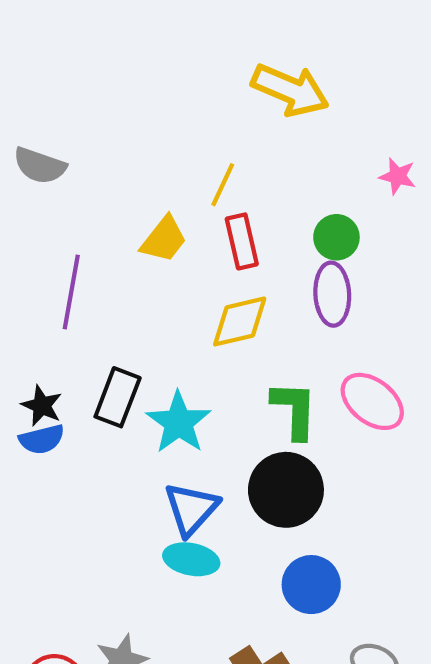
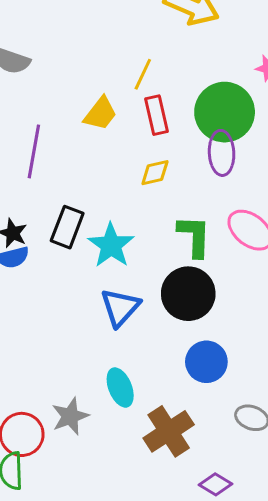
green circle: (336, 237) -> (225, 112), size x1.8
yellow diamond: (240, 321) -> (155, 173), size x0.7
cyan ellipse: (191, 559) -> (120, 388), moved, turned 57

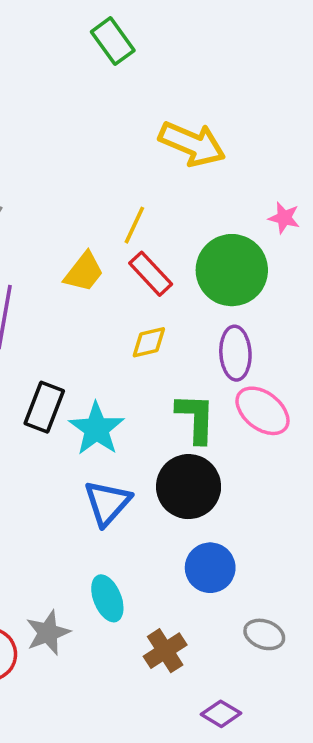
red rectangle: (156, 115) -> (151, 274), turned -30
purple ellipse: (222, 153) -> (235, 353), moved
brown cross: (169, 431) -> (165, 651), size x0.7

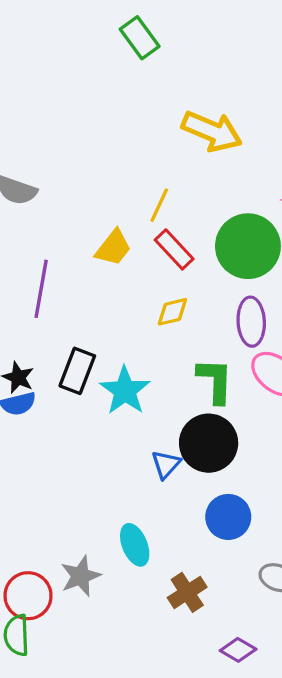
blue triangle: (107, 503) -> (166, 464), moved, size x0.7

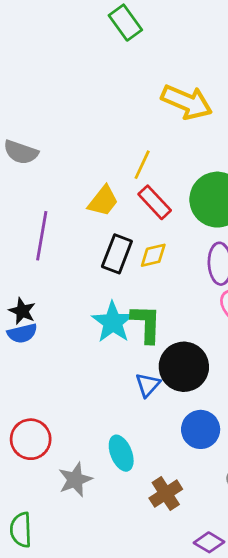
black rectangle: (77, 371) -> (117, 254), moved
green L-shape: (215, 381) -> (146, 324), moved
red circle: (28, 596) -> (31, 439), moved

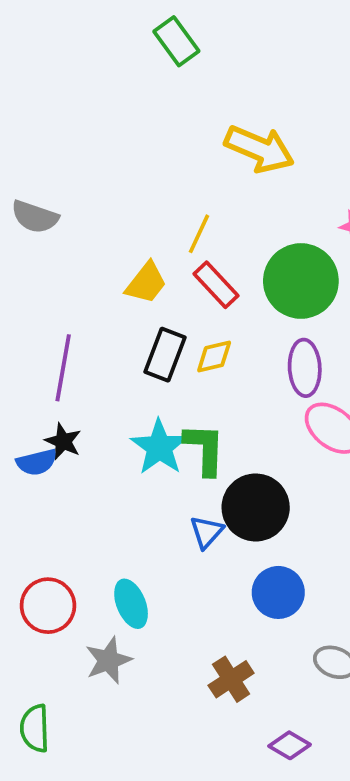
purple line: (42, 236) -> (63, 368), moved
black star: (22, 311) -> (63, 441), moved
cyan ellipse: (121, 453) -> (131, 604), moved

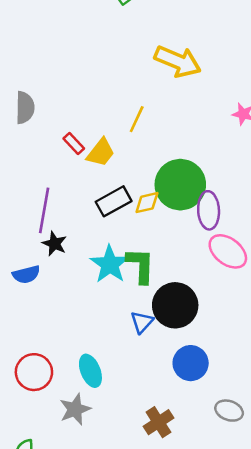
gray semicircle: (35, 217) -> (25, 108), turned -108
green circle: (301, 281) -> (180, 185), moved
red rectangle: (216, 285) -> (74, 144), moved, size x0.7
black rectangle: (165, 355) -> (114, 201), turned 40
black star: (63, 441) -> (54, 244), moved

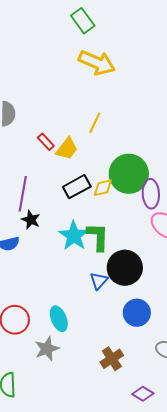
yellow arrow: (178, 61) -> (97, 63), moved

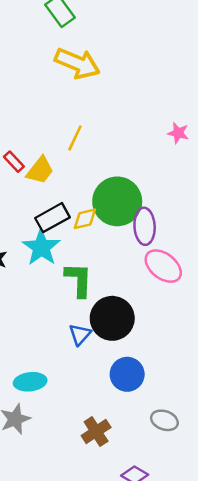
cyan star: (74, 236) -> (41, 247), moved
cyan ellipse: (59, 319) -> (30, 382), turned -75

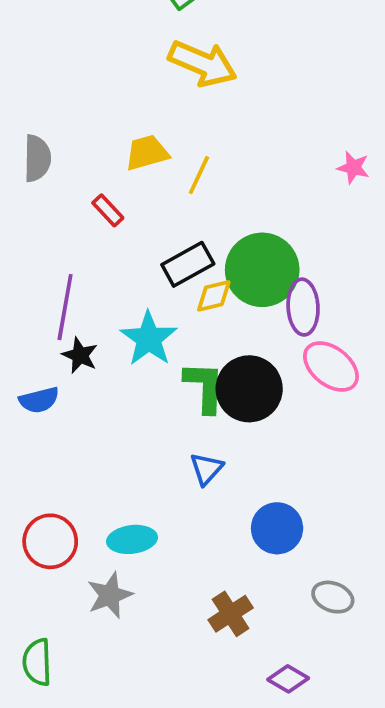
yellow trapezoid: (40, 170) -> (147, 153), moved, turned -144
black rectangle: (53, 218) -> (188, 264), moved
black circle: (112, 318) -> (249, 389), moved

